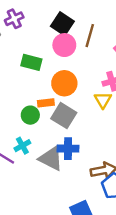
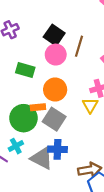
green circle: (30, 115) -> (23, 118), size x1.6

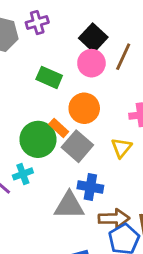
yellow triangle: (90, 105) -> (121, 148), moved
orange rectangle: (38, 107) -> (59, 128), turned 40
blue cross: (58, 149) -> (90, 187), moved
gray triangle: (42, 158) -> (69, 206), moved, turned -35

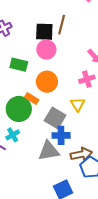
black square: (93, 38) -> (44, 32), turned -30
brown line: (123, 57) -> (62, 25), moved
gray square: (77, 146) -> (55, 118), moved

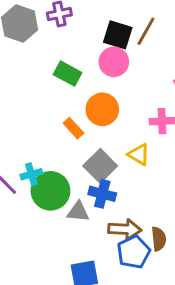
yellow triangle: (78, 104) -> (139, 155), turned -42
green circle: (19, 109) -> (50, 191), moved
gray triangle: (49, 151) -> (78, 212), size x0.7

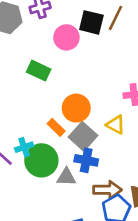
pink circle: (114, 62) -> (66, 37), moved
green rectangle: (68, 74) -> (39, 71), moved
orange circle: (102, 109) -> (76, 108), moved
orange rectangle: (73, 128) -> (56, 127), moved

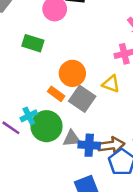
blue cross: (86, 160) -> (89, 145), moved

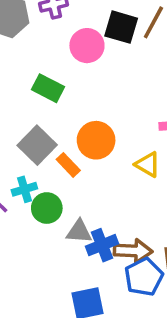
gray square: (82, 99) -> (37, 145), moved
green circle: (46, 126) -> (47, 208), size x0.7
blue cross: (89, 145) -> (102, 245), turned -35

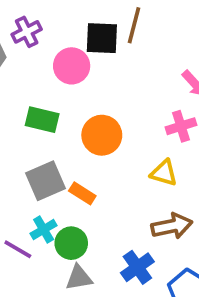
orange circle: (96, 140) -> (102, 135), moved
gray square: (37, 145) -> (45, 181), turned 36
gray triangle: (79, 232) -> (79, 278), moved
brown arrow: (133, 251) -> (172, 226), moved

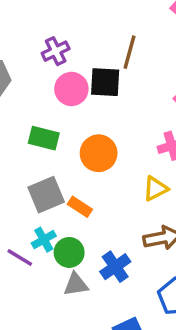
purple cross: (27, 32) -> (56, 51), moved
black square: (102, 38) -> (105, 82), moved
yellow triangle: (164, 173) -> (155, 189), turned -44
blue cross: (137, 267) -> (115, 267), moved

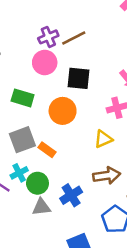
purple cross: (56, 51) -> (48, 37), moved
brown line: (130, 52) -> (74, 38), moved, turned 45
black square: (105, 82) -> (78, 78), moved

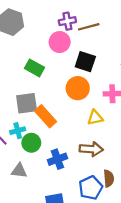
orange circle: (63, 111) -> (78, 88), moved
orange rectangle: (47, 150) -> (46, 116), size x1.5
gray triangle: (41, 207) -> (19, 171), moved

